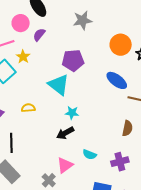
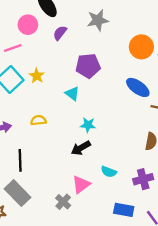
purple semicircle: (39, 35) -> (60, 33), moved
yellow star: (23, 57) -> (37, 76), moved
cyan triangle: (59, 85) -> (72, 94), size x0.6

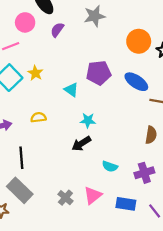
purple pentagon: (88, 66) -> (99, 73), moved
pink triangle: (81, 184) -> (93, 195), moved

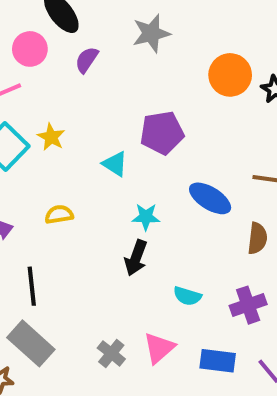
blue ellipse: (136, 82) -> (210, 198), moved
black arrow: (81, 144) -> (136, 258), turned -36

